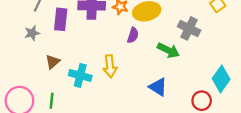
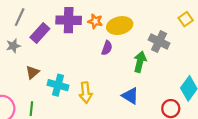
purple rectangle: (61, 19) -> (40, 33), turned 36
green arrow: (168, 50) -> (140, 62), turned -102
yellow arrow: (110, 66) -> (86, 93), moved

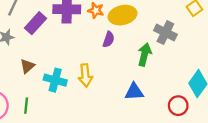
yellow arrow: (86, 93) -> (85, 75), moved
blue triangle: (130, 96) -> (134, 92), turned -36

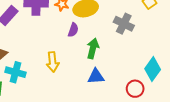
green arrow: (145, 55) -> (93, 48), moved
cyan cross: (55, 80) -> (15, 72), moved

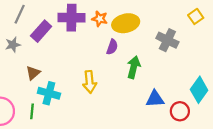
blue triangle: (96, 76) -> (155, 99), moved

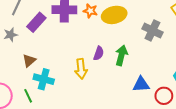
purple semicircle: (112, 47) -> (99, 53), moved
green line: (32, 111) -> (28, 96), turned -32

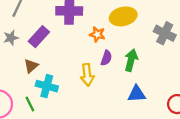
orange star: (90, 11) -> (97, 34), moved
purple rectangle: (36, 22) -> (39, 37), moved
blue triangle: (141, 84) -> (137, 94), moved

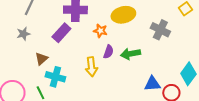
purple rectangle: (39, 37) -> (61, 33), moved
green arrow: (131, 60) -> (130, 54), turned -114
blue triangle: (137, 94) -> (152, 84), moved

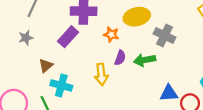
gray cross: (160, 30) -> (165, 36), moved

